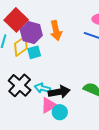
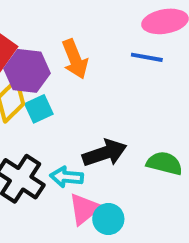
black arrow: (59, 92) -> (105, 153), moved

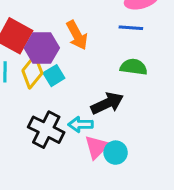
green semicircle: (164, 163) -> (134, 67), moved

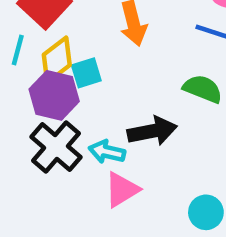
purple hexagon: (42, 48) -> (54, 95), moved
cyan circle: (116, 153) -> (206, 212), moved

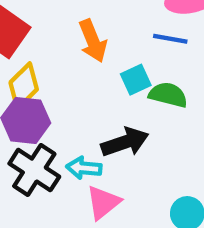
cyan square: (86, 73) -> (136, 80), moved

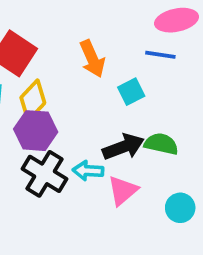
green semicircle: (168, 95) -> (161, 144), moved
pink triangle: (103, 202) -> (123, 191), moved

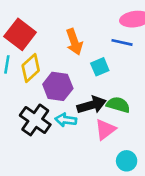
purple hexagon: (36, 131) -> (58, 86), moved
pink triangle: (123, 191) -> (105, 129), moved
cyan circle: (180, 208) -> (127, 161), moved

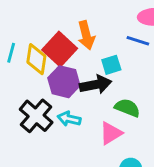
red square: (20, 34) -> (60, 49), moved
yellow diamond: (31, 68) -> (36, 59), turned -44
black arrow: (92, 105) -> (96, 85), moved

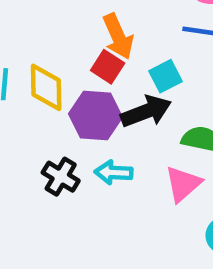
red square: (60, 49) -> (108, 67), moved, size x0.6
black cross: (36, 116) -> (61, 177), size x0.7

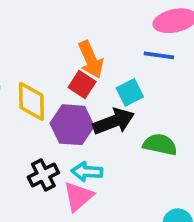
black cross: (61, 177) -> (43, 175), turned 32
pink triangle: (183, 184) -> (78, 197), moved

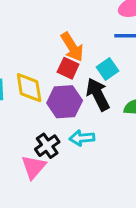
black arrow: (114, 121) -> (98, 94), turned -88
pink triangle: (78, 197) -> (34, 167), moved

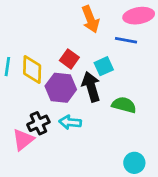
orange arrow: (72, 47) -> (90, 19), moved

